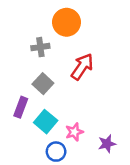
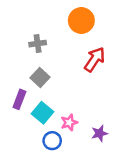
orange circle: (67, 22) -> (81, 20), moved
red arrow: (82, 67) -> (95, 59), moved

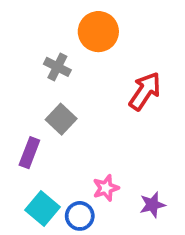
orange circle: (81, 20) -> (98, 32), moved
gray cross: (38, 44) -> (57, 67), turned 35
cyan square: (42, 113) -> (42, 208), moved

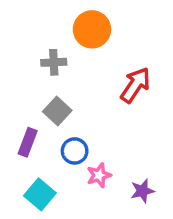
gray cross: (57, 67) -> (54, 62), turned -30
blue circle: (80, 216) -> (75, 151), moved

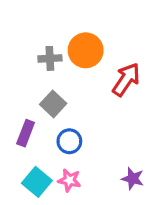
orange circle: (92, 29) -> (86, 50), moved
pink star: (99, 175) -> (69, 180), moved, turned 30
purple star: (142, 191) -> (133, 179), turned 30

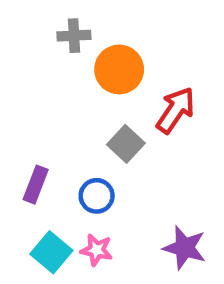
gray cross: (50, 58) -> (74, 36), moved
gray square: (53, 104) -> (126, 144), moved
purple star: (133, 179) -> (185, 248), size x1.4

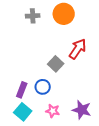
orange circle: (119, 69) -> (64, 14), moved
purple rectangle: (36, 185) -> (22, 90), moved
pink star: (97, 250) -> (53, 111), moved

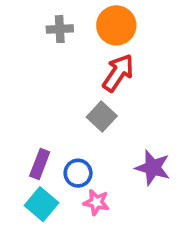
red arrow: (78, 49) -> (118, 73), moved
blue circle: (43, 87) -> (78, 173), moved
purple star: (82, 110) -> (153, 168), moved

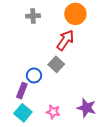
orange circle: (116, 25) -> (75, 14), moved
purple star: (153, 168) -> (86, 108), moved
blue circle: (78, 173) -> (34, 75), moved

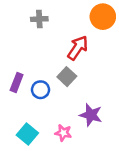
orange circle: (75, 14) -> (103, 17), moved
purple rectangle: (22, 91) -> (17, 83), moved
purple star: (86, 108) -> (91, 115), moved

